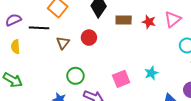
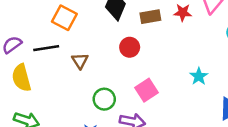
red circle: (89, 38) -> (130, 47), moved
yellow semicircle: (15, 47) -> (21, 78), size x1.5
pink square: (121, 79) -> (147, 90), moved

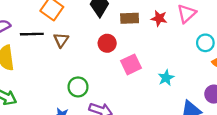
brown triangle: (80, 61) -> (61, 40), moved
pink square: (147, 90) -> (131, 64), moved

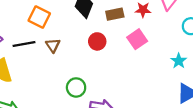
pink square: (131, 64) -> (137, 39), moved
cyan star: (166, 78) -> (179, 61), moved

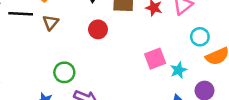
pink square: (137, 39) -> (155, 59), moved

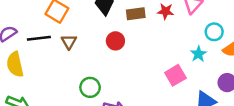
pink square: (155, 59) -> (175, 75), moved
cyan star: (178, 70) -> (198, 54), moved

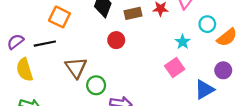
brown triangle: (69, 42) -> (76, 68), moved, size x1.5
cyan star: (198, 54) -> (183, 42), moved

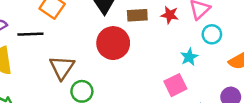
cyan circle: (207, 24) -> (212, 34), moved
red circle: (116, 40) -> (113, 43), size x1.6

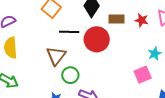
black line: (30, 34) -> (69, 32), moved

